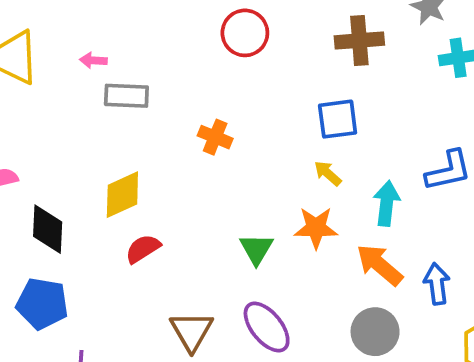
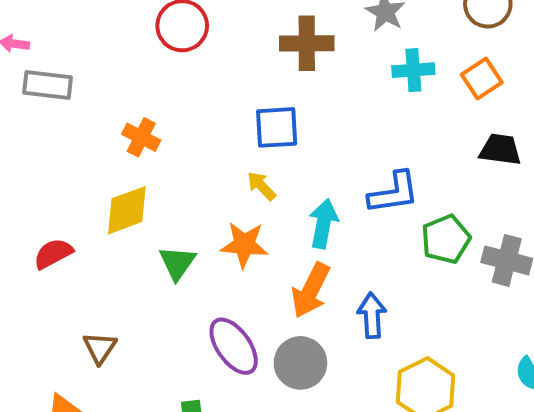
yellow diamond: (122, 195) -> (127, 210), moved
orange arrow: (379, 265) -> (311, 290), turned -108
purple ellipse: (267, 327) -> (234, 346), moved
brown triangle: (192, 331) -> (100, 348), size x0.7

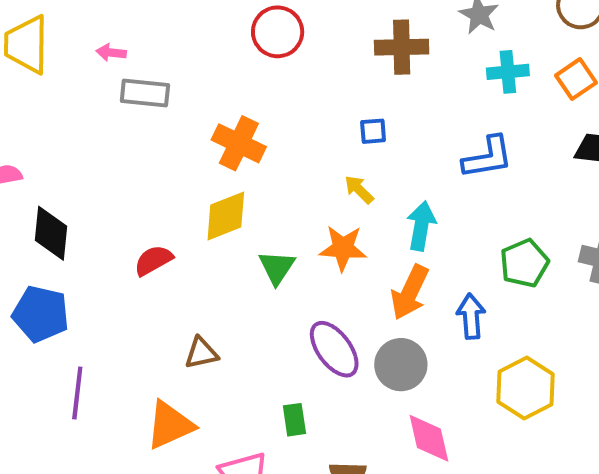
blue square: (277, 127) -> (373, 131), size x0.6
orange cross: (141, 137) -> (239, 143), size x1.4
blue L-shape: (394, 193) -> (488, 157), moved
green pentagon: (446, 239) -> (524, 263), moved
brown triangle: (100, 348) -> (201, 353), turned 45

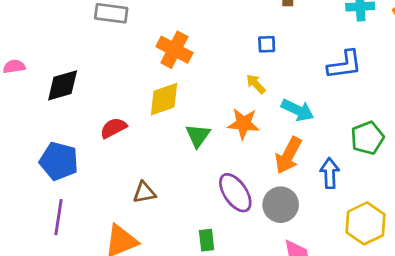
cyan arrow: (421, 226) -> (298, 110), turned 104
black diamond: (51, 233) -> (63, 85), moved, turned 66
blue pentagon: (41, 314) -> (59, 161), moved

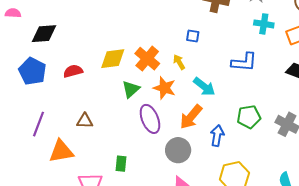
orange cross: (174, 50) -> (147, 59), moved
blue pentagon: (59, 161) -> (32, 71), moved
purple ellipse: (235, 193) -> (150, 119), moved
purple line: (59, 217) -> (38, 124), moved

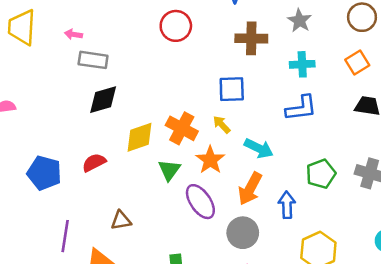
cyan cross: (264, 24) -> (302, 64), moved
black diamond: (44, 34) -> (103, 100), moved
blue square: (193, 36) -> (232, 89), size x1.6
orange star: (164, 88) -> (210, 160), turned 30

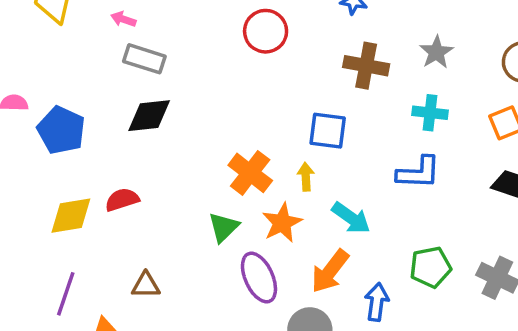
yellow arrow: (222, 125) -> (306, 177), turned 30
yellow diamond: (139, 137) -> (71, 216), moved
blue pentagon: (44, 173) -> (61, 130), moved

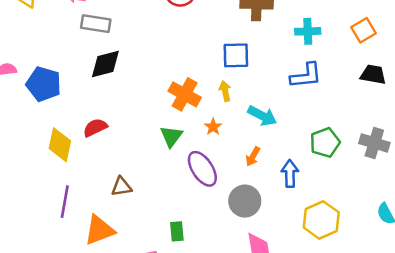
yellow diamond: (71, 216) -> (60, 145), turned -60
orange star: (282, 223) -> (213, 127), size x0.6
orange arrow: (330, 271) -> (253, 157), size x0.6

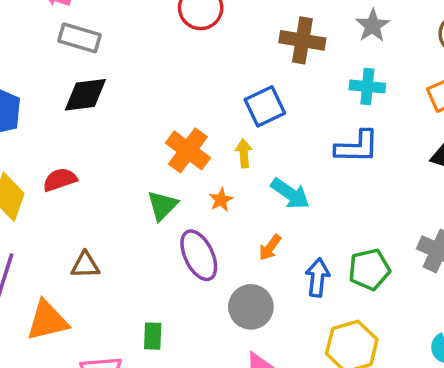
blue square: (236, 55) -> (265, 106), turned -32
green pentagon: (325, 143) -> (369, 269), moved

